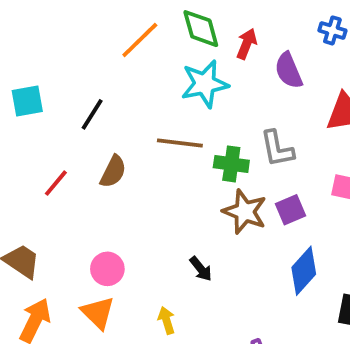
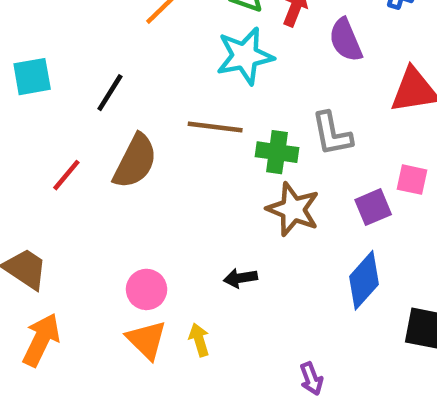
brown semicircle: (113, 172) -> (135, 161), size x1.4
purple square: (290, 210) -> (373, 207), moved
pink circle: (107, 269) -> (147, 289), moved
black arrow: (201, 269) -> (240, 278), turned 120
orange triangle: (98, 313) -> (147, 340), moved

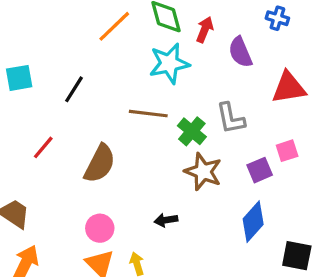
green cross: (277, 152) -> (192, 131), turned 32
brown semicircle: (135, 161) -> (100, 164), moved
pink square: (412, 180) -> (287, 151), turned -30

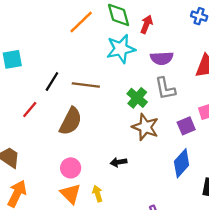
purple semicircle: (240, 52) -> (162, 58), moved, turned -70
black line: (74, 89) -> (52, 82), moved
brown line: (148, 114) -> (86, 85), moved

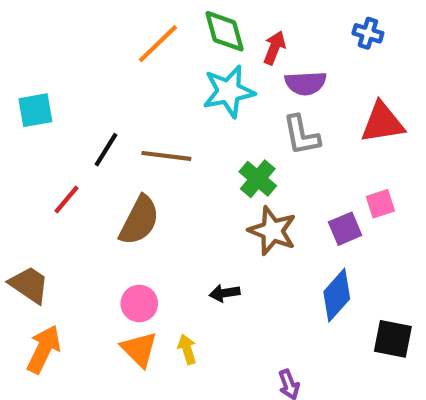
purple semicircle: (162, 58) -> (306, 83), moved
gray L-shape: (165, 89) -> (301, 135), moved

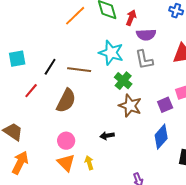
cyan star: (229, 91) -> (111, 53), moved, turned 30
cyan square: (35, 110) -> (17, 59), moved

